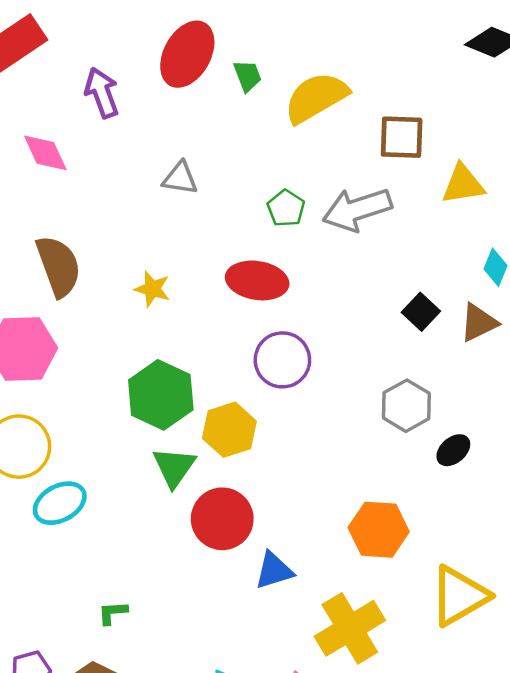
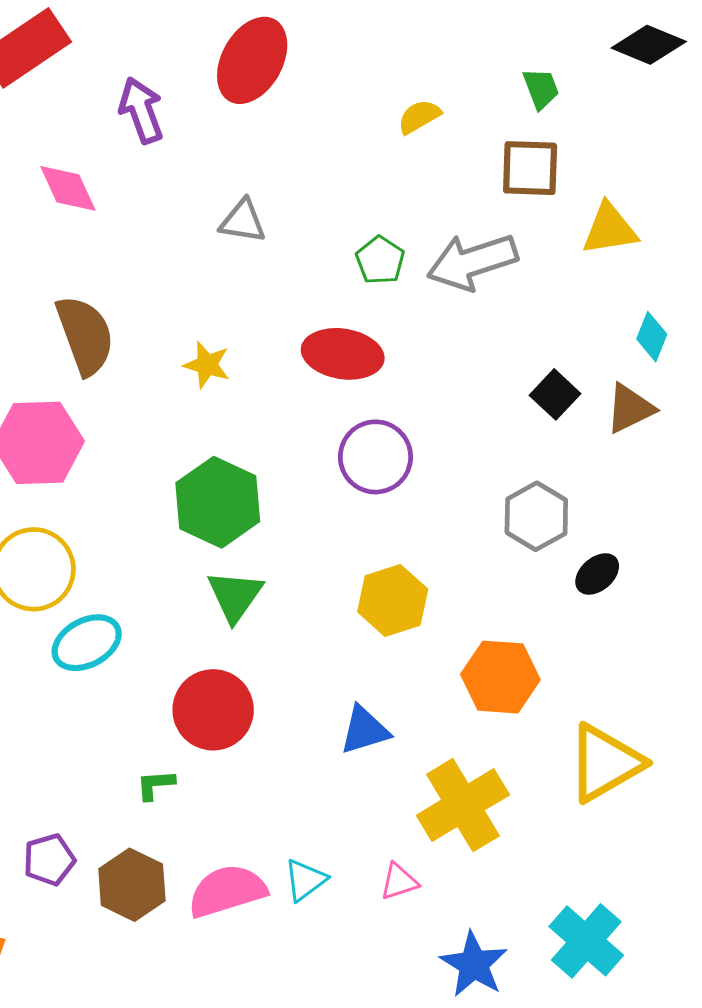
green trapezoid: (247, 76) -> (541, 88), moved
yellow semicircle: (316, 98) -> (419, 117), size x0.5
yellow hexagon: (229, 430) -> (393, 601), moved
red circle: (222, 519) -> (213, 710), moved

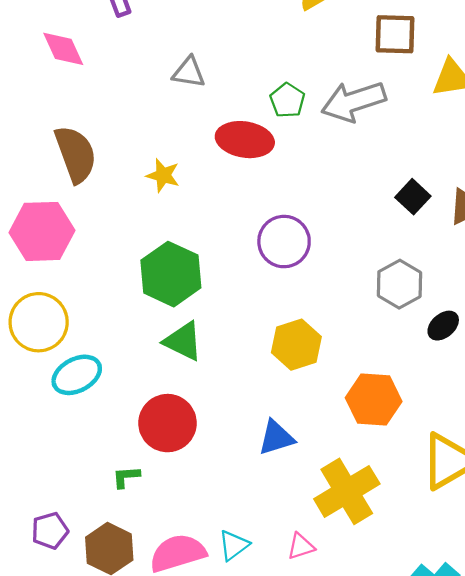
red ellipse: (343, 354) -> (245, 140), moved
green triangle: (235, 596) -> (183, 341), turned -39

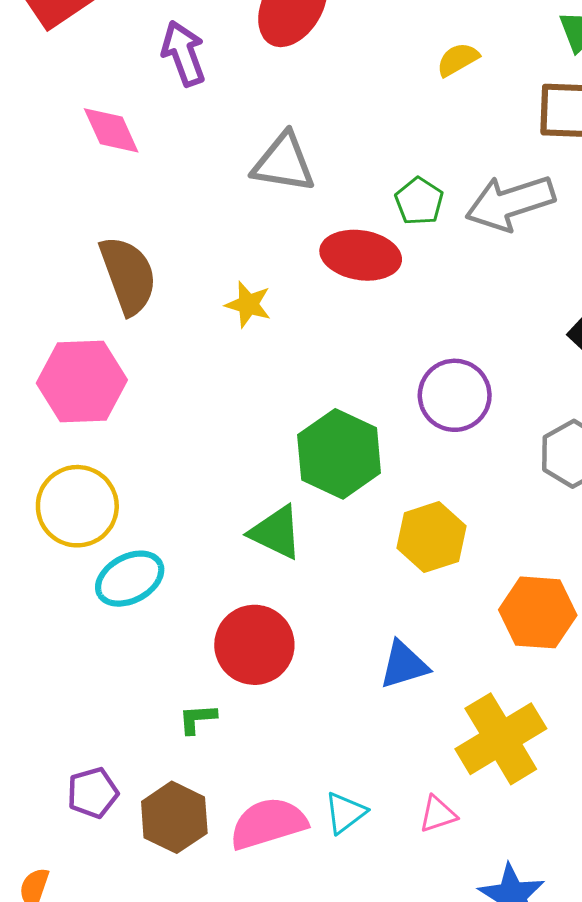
gray triangle: (189, 72) -> (284, 163), size x1.4
purple circle: (284, 242) -> (455, 395), moved
green hexagon: (171, 274) -> (339, 454), moved

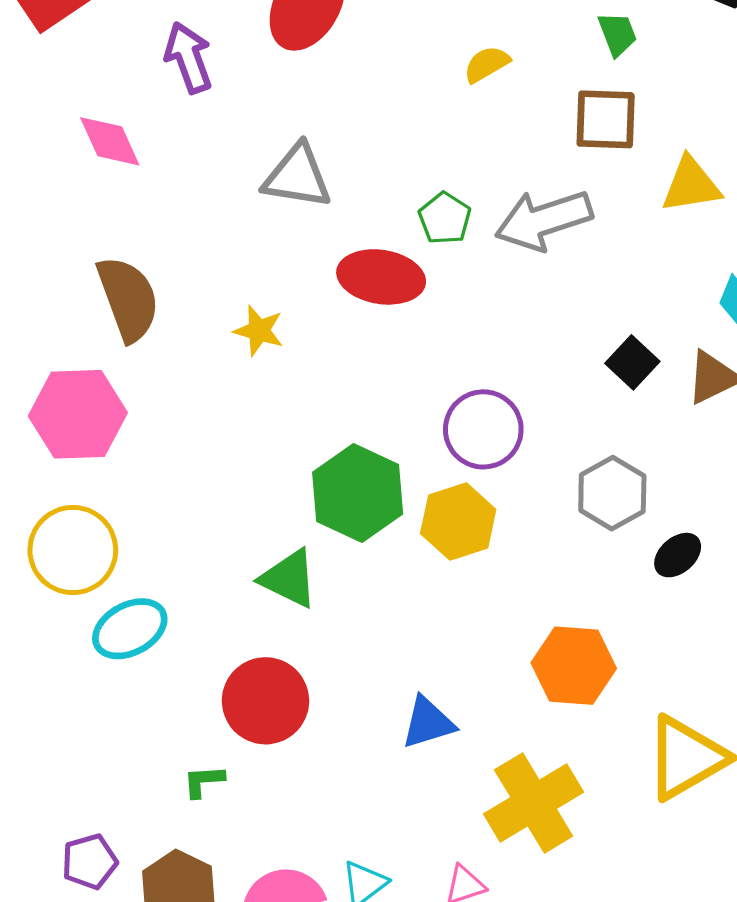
yellow hexagon: (432, 537) -> (458, 522), moved

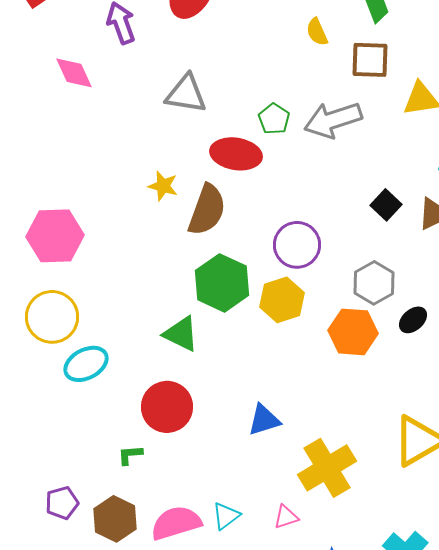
yellow semicircle: (487, 64) -> (317, 32), moved, turned -84
brown semicircle: (128, 299) -> (207, 210), moved, turned 40
orange hexagon: (574, 666) -> (353, 332), moved

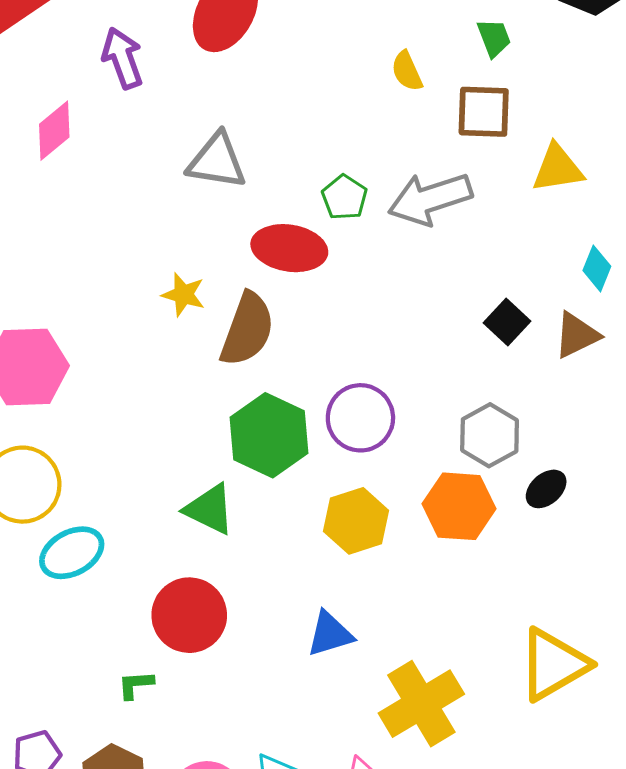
pink diamond: (74, 73) -> (54, 131), turned 75
purple circle: (297, 245) -> (360, 418), moved
yellow hexagon: (282, 300) -> (356, 521), moved

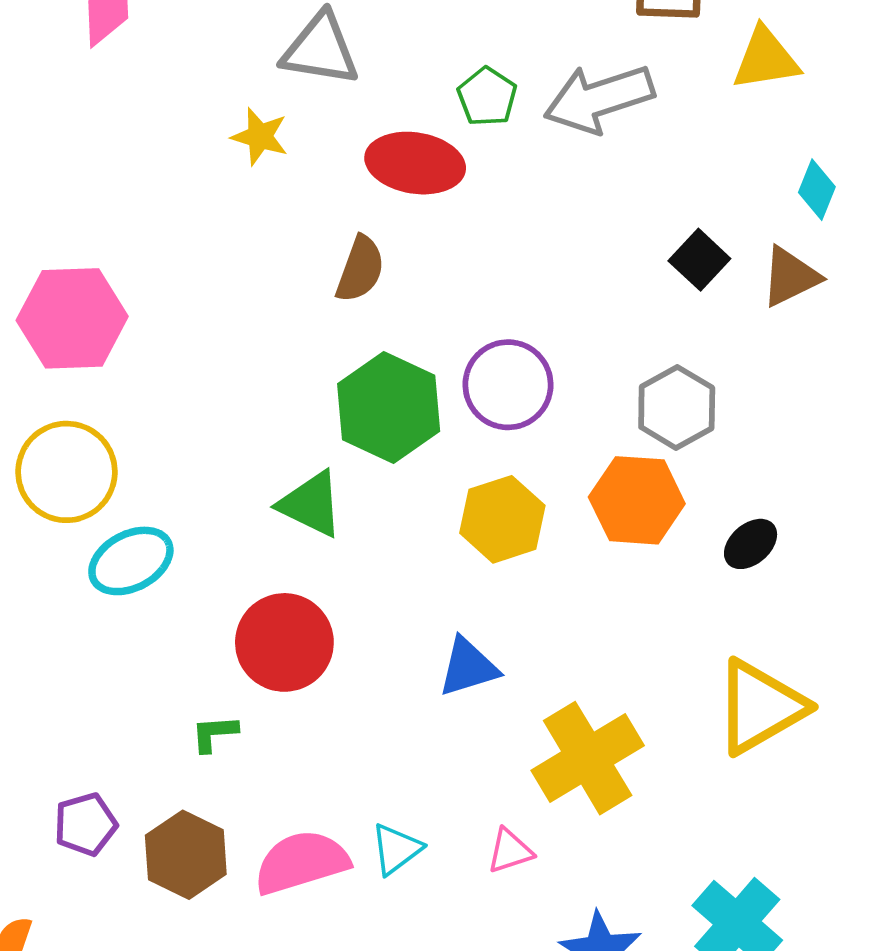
yellow star: (183, 295) -> (260, 137), moved
brown semicircle: (247, 329) -> (360, 269), size x0.7
black ellipse: (546, 489) -> (751, 544), moved

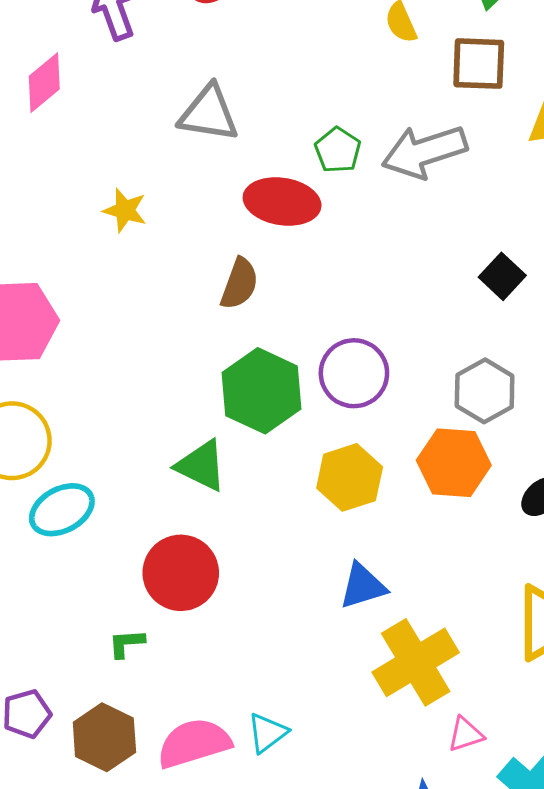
yellow star: (260, 137) -> (125, 210), moved
blue triangle: (468, 667) -> (363, 586), moved
pink triangle: (510, 851) -> (466, 734), moved

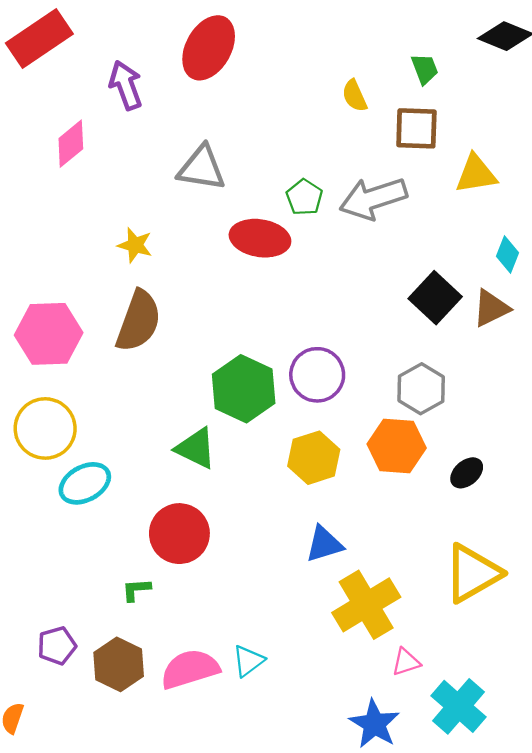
black square: (502, 276) -> (435, 298), size x1.4
brown semicircle: (239, 284) -> (139, 321), moved, size x1.5

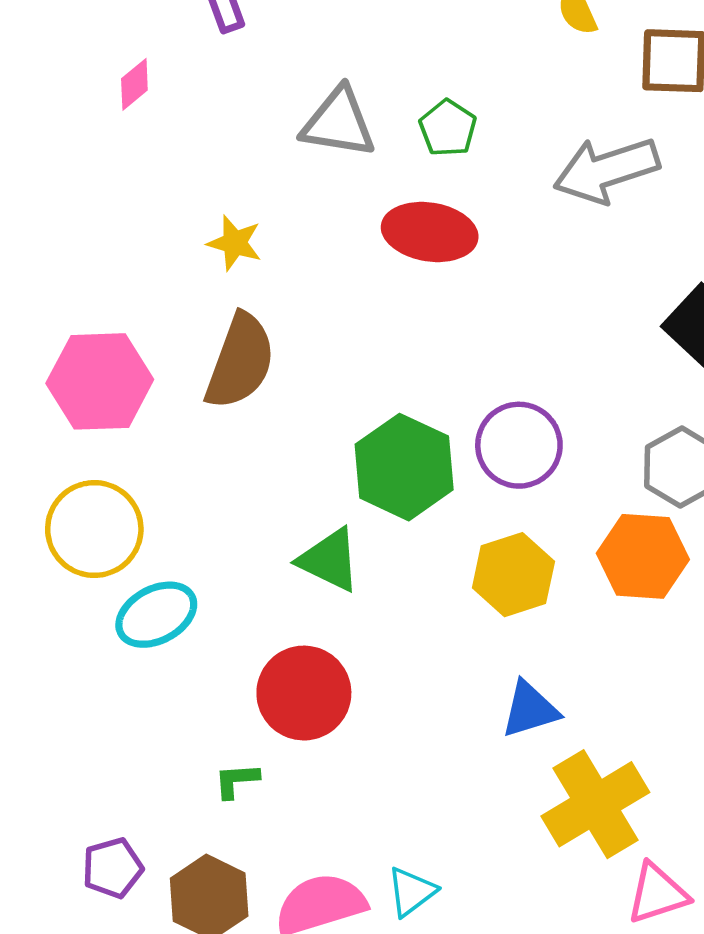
pink diamond: (71, 144) -> (134, 84), size x0.7
green pentagon: (304, 197) -> (448, 128), moved
pink triangle: (406, 662) -> (657, 893), size x1.4

